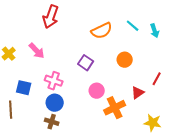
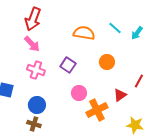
orange semicircle: (102, 31) -> (84, 33), turned -145
cyan arrow: (155, 31) -> (137, 33), turned 56
pink arrow: (37, 51) -> (32, 44), moved
pink cross: (54, 81) -> (36, 70), moved

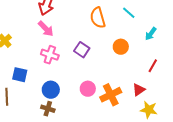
orange semicircle: (84, 33) -> (98, 18), turned -115
cyan arrow: (137, 33) -> (151, 34), moved
pink circle: (79, 93) -> (88, 89), moved
red triangle: (120, 95) -> (139, 90), moved

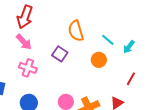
cyan line: (129, 13) -> (108, 40), moved
purple square: (82, 50) -> (60, 54), moved

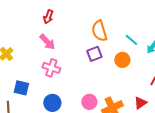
red arrow: (25, 17) -> (48, 17), size x0.6
purple square: (60, 54) -> (94, 54), moved, turned 35

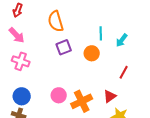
orange semicircle: (99, 31) -> (56, 21), moved
cyan line: (131, 40) -> (101, 33), turned 48

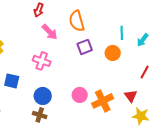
pink arrow: (17, 35) -> (50, 32), moved
red triangle: (110, 96) -> (131, 96), turned -32

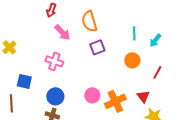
orange circle: (113, 53) -> (132, 60), moved

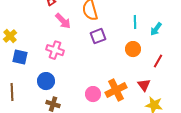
blue square: (24, 81) -> (20, 57), moved
pink circle: (92, 95) -> (93, 94), moved
blue circle: (55, 96) -> (46, 81), moved

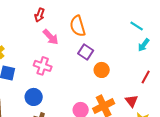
cyan line: (135, 22) -> (137, 26), moved, turned -56
purple square: (98, 36) -> (86, 52), turned -35
orange circle: (133, 49) -> (102, 70), moved

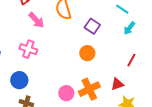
purple square: (86, 52) -> (92, 26), moved
red triangle: (132, 101) -> (117, 84), turned 48

